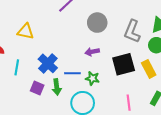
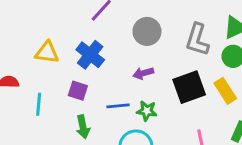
blue cross: (48, 63) -> (90, 55), moved
green arrow: (57, 87) -> (83, 127), moved
purple square: (37, 88) -> (78, 91), moved

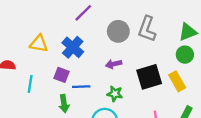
gray L-shape: (197, 40) -> (147, 29), moved
blue line: (118, 106) -> (81, 87), moved

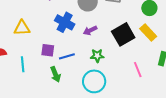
blue cross: (73, 47) -> (65, 22), moved

